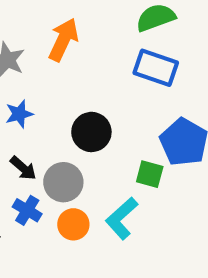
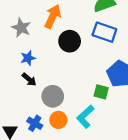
black circle: (91, 132) -> (70, 41), moved
black arrow: (23, 168) -> (29, 79), moved
blue cross: (27, 210) -> (35, 123), moved

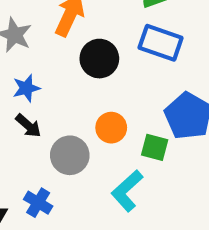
orange circle: (58, 120) -> (111, 128), moved

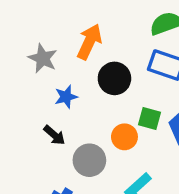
blue star: (26, 88) -> (66, 97), moved
green square: (155, 147) -> (149, 118), moved

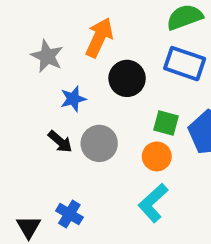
orange circle: (124, 137) -> (157, 156), moved
gray circle: (89, 160) -> (99, 143), moved

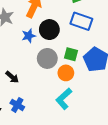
blue star: (73, 99) -> (29, 36), moved
black arrow: (60, 142) -> (12, 77), moved
gray circle: (99, 143) -> (47, 58), moved

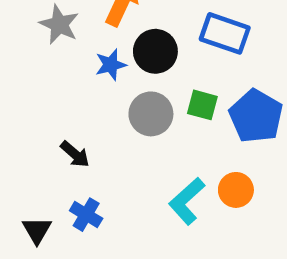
orange circle: (66, 73) -> (236, 190), moved

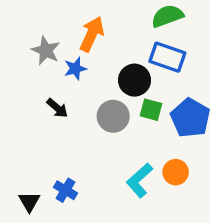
black circle: (155, 51) -> (135, 80), moved
blue star: (111, 65) -> (75, 69), moved
black arrow: (75, 154) -> (57, 108), moved

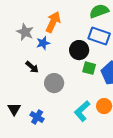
gray circle: (113, 116) -> (54, 83), moved
black triangle: (29, 202) -> (14, 109), moved

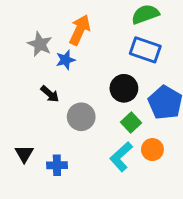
black circle: (79, 50) -> (124, 88), moved
green square: (89, 68) -> (131, 122), moved, turned 32
blue cross: (37, 117) -> (57, 165), turned -32

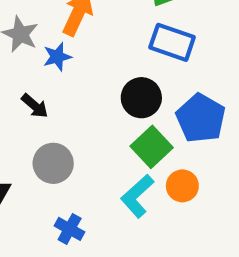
gray circle: (81, 117) -> (53, 163), moved
green square: (131, 122) -> (152, 147), size x1.4
blue cross: (57, 165) -> (70, 229), moved, turned 30

